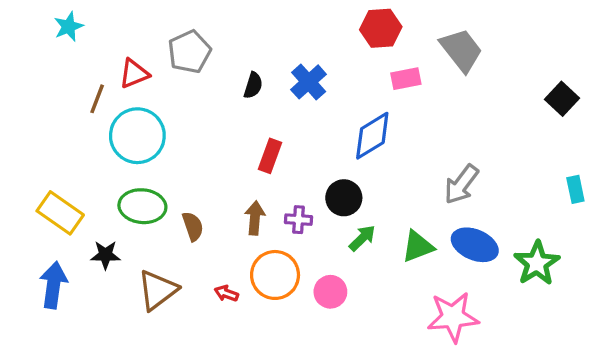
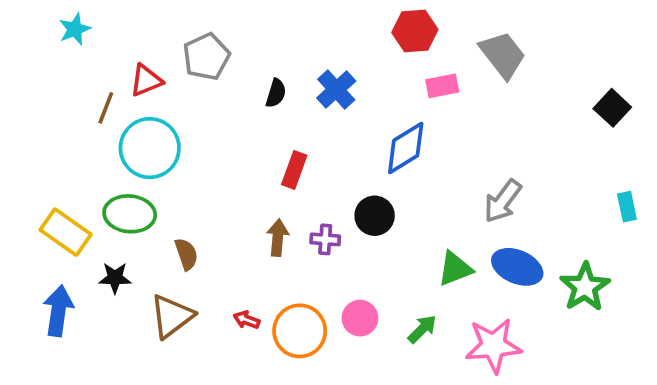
green ellipse: (142, 206) -> (130, 214), moved
brown semicircle: (193, 226) -> (186, 254), moved
green arrow: (362, 238) -> (422, 329), moved
orange circle: (275, 275) -> (300, 331), moved

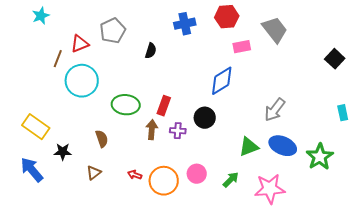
blue cross: (336, 90) -> (185, 24), moved, turned 30
red rectangle: (294, 170) -> (164, 106), moved
green ellipse: (130, 214) -> (126, 105), moved
blue arrow: (58, 311) -> (32, 170), turned -48
brown triangle: (172, 316) -> (94, 173), size x0.6

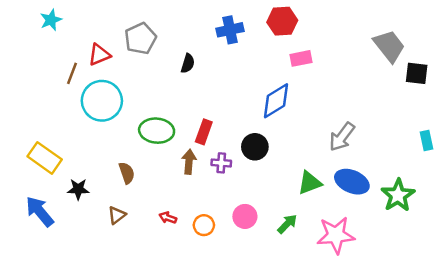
gray trapezoid: (275, 30) -> (389, 46), moved
black square: (335, 59) -> (417, 73), turned -36
orange circle: (164, 181) -> (204, 225), size x0.6

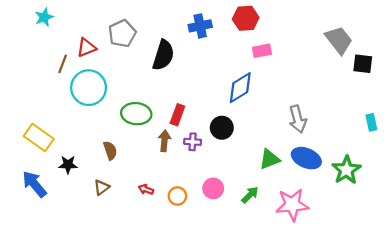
black semicircle: (188, 63) -> (163, 55), size x1.8
gray arrow: (342, 137) -> (298, 119), turned -52

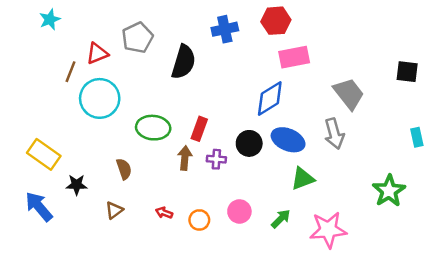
gray trapezoid: (339, 40) -> (349, 94), moved
pink rectangle: (262, 51) -> (294, 57), size x1.4
blue ellipse: (306, 158) -> (288, 140), moved

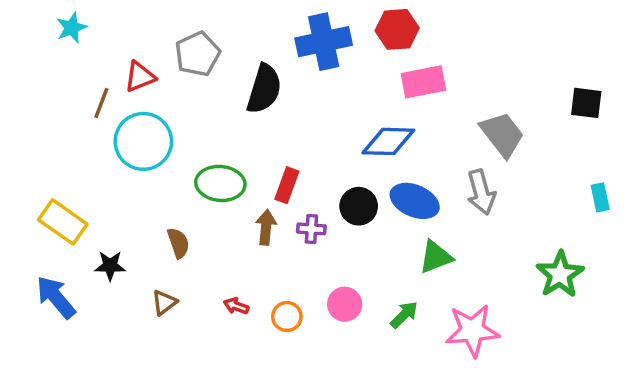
blue cross: (225, 29) -> (324, 42), size x1.4
blue diamond: (270, 98) -> (388, 141), turned 33

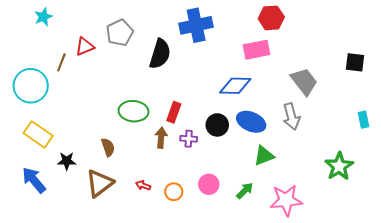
red hexagon: (397, 29) -> (271, 18), moved
cyan circle: (143, 141) -> (31, 86), moved
brown triangle: (164, 302) -> (100, 183), size x1.8

